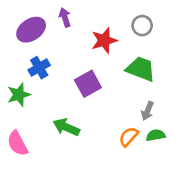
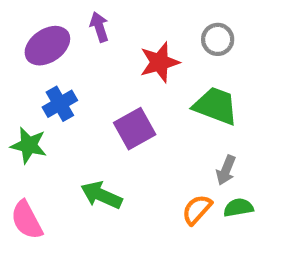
green star: (19, 95) -> (29, 145), turned 30

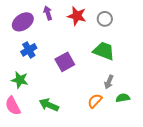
red star: (160, 62) -> (77, 16), moved, turned 30
green star: (29, 145) -> (20, 80), moved
green arrow: (101, 195) -> (49, 105), moved
green semicircle: (238, 208) -> (123, 98), moved

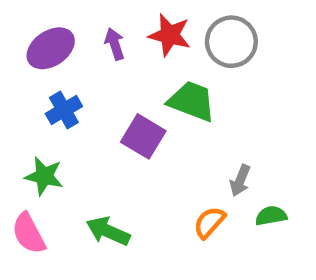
purple arrow: (48, 13) -> (115, 44), moved
gray circle: (105, 19) -> (231, 42), size x1.5
green trapezoid: (104, 51) -> (192, 101), moved
purple square: (65, 62) -> (143, 136), turned -30

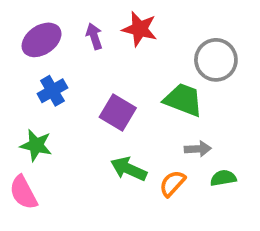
gray circle: (231, 42) -> (216, 60), moved
green trapezoid: (192, 101) -> (183, 100), moved
gray arrow: (240, 181) -> (198, 149), turned -115
green arrow: (108, 231) -> (129, 169), moved

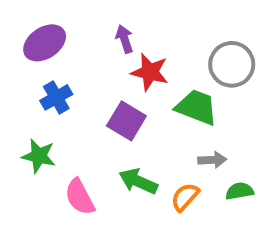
red star: (140, 29) -> (150, 72), moved
purple arrow: (94, 36) -> (124, 39), moved
pink semicircle: (23, 193) -> (80, 197), moved

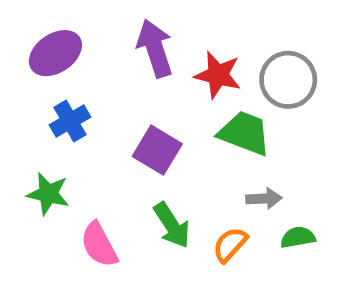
purple arrow: (124, 39) -> (155, 48), size x1.6
red star: (150, 72) -> (218, 75), moved
green arrow: (138, 181) -> (172, 225), turned -147

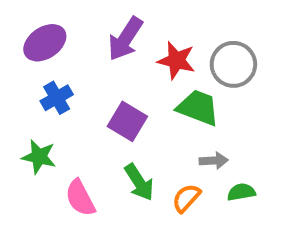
purple arrow: (155, 48) -> (125, 39), turned -129

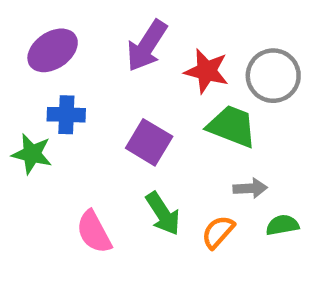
blue cross: (57, 98) -> (66, 115), turned 32
green star: (39, 157) -> (32, 154), moved

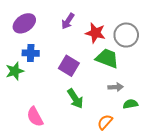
purple arrow: (147, 46) -> (68, 21), size x0.7
green star: (32, 154) -> (15, 71), turned -30
pink semicircle: (94, 232) -> (35, 117), moved
orange semicircle: (218, 232) -> (105, 122), moved

